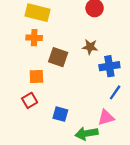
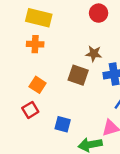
brown square: (58, 57) -> (78, 75), moved
orange square: (36, 76) -> (38, 85), turned 35

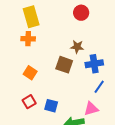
yellow rectangle: (39, 18) -> (31, 17), turned 60
red square: (30, 110) -> (29, 102), moved

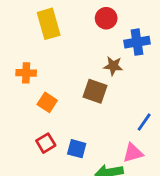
red circle: (81, 13) -> (106, 18), moved
orange cross: (28, 39) -> (26, 73), moved
blue cross: (94, 64) -> (137, 42), moved

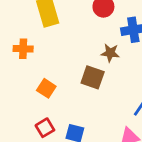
orange cross: (26, 73) -> (23, 49), moved

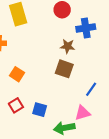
brown square: (93, 77) -> (64, 69), moved

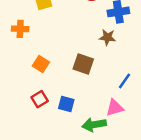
brown star: (68, 46) -> (107, 37), moved
brown square: (64, 69) -> (83, 64), moved

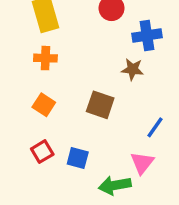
orange cross: (20, 29) -> (45, 58), moved
pink triangle: (115, 108) -> (142, 163), turned -36

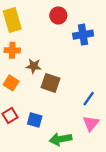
brown star: (132, 69) -> (34, 66), moved
pink triangle: (142, 163) -> (91, 123), moved

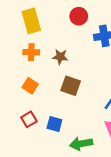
brown star: (34, 66) -> (60, 57), moved

